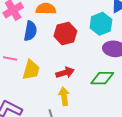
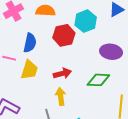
cyan hexagon: (101, 24) -> (86, 21), moved
blue semicircle: (30, 31) -> (30, 43), moved

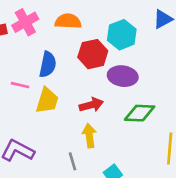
purple ellipse: (111, 52) -> (123, 76), moved

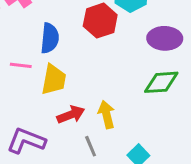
purple ellipse: (123, 76) -> (165, 38), moved
red arrow: (91, 105) -> (71, 115), moved

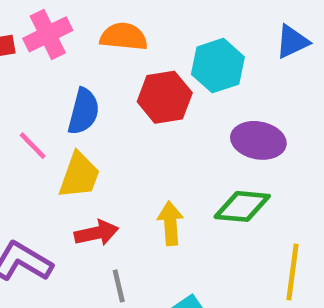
pink line: (21, 65) -> (33, 146), turned 30
yellow arrow: (107, 114) -> (170, 223), moved

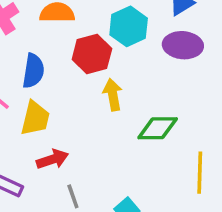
purple ellipse: (258, 140) -> (183, 45), moved
yellow arrow: (170, 223) -> (113, 95), moved

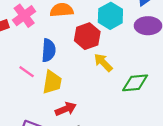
yellow arrow: (113, 95) -> (103, 62), turned -30

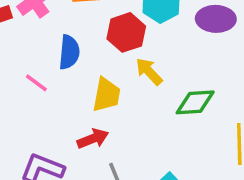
yellow trapezoid: (52, 82) -> (106, 95), moved

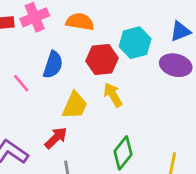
green diamond: (195, 102) -> (123, 153), moved, turned -60
red arrow: (93, 139) -> (56, 138), turned -35

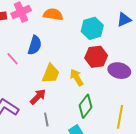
red hexagon: (102, 59) -> (96, 57), moved
purple ellipse: (176, 65) -> (119, 71), moved
yellow arrow: (113, 95) -> (77, 77), moved

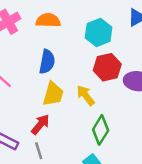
blue semicircle: (35, 45) -> (47, 62), moved
gray line: (46, 119) -> (39, 151), moved

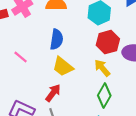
yellow trapezoid: (53, 94) -> (63, 67), turned 115
yellow arrow: (86, 95) -> (102, 68), moved

